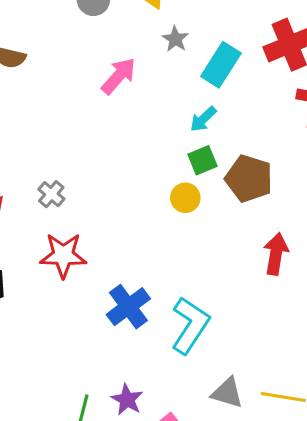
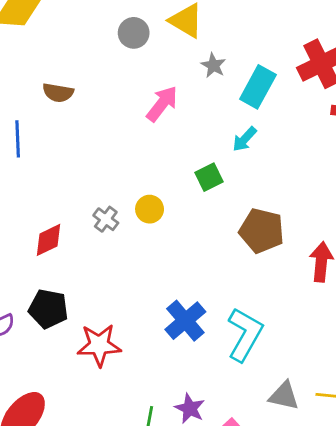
green square: (202, 160) -> (209, 177), moved
brown pentagon: (249, 179) -> (262, 231), moved
yellow circle: (185, 198) -> (150, 209), moved
red star: (63, 255) -> (99, 345), moved

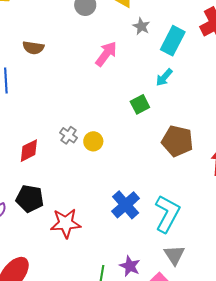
yellow circle: (150, 209) -> (93, 141), moved
gray triangle: (284, 396) -> (174, 255), moved, turned 45

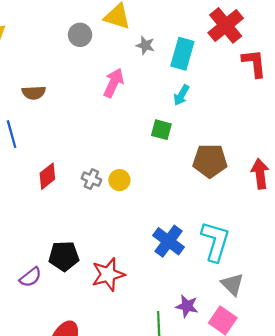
green square: (140, 104) -> (161, 130), turned -36
red diamond: (29, 151) -> (47, 176), moved

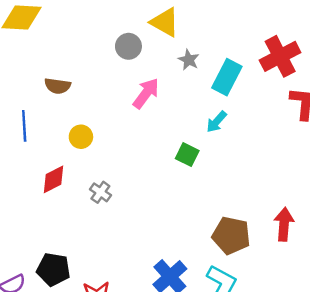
gray circle: (80, 35) -> (128, 46), moved
brown pentagon: (210, 161) -> (231, 235), moved
yellow circle: (119, 180) -> (81, 137), moved

